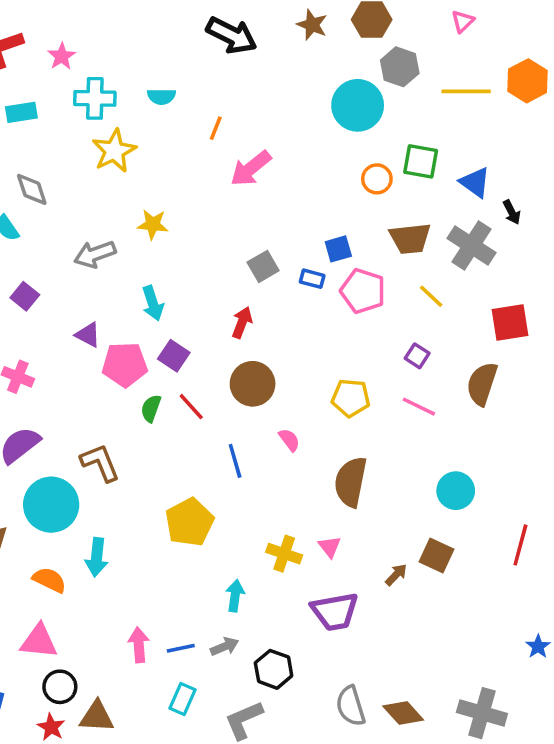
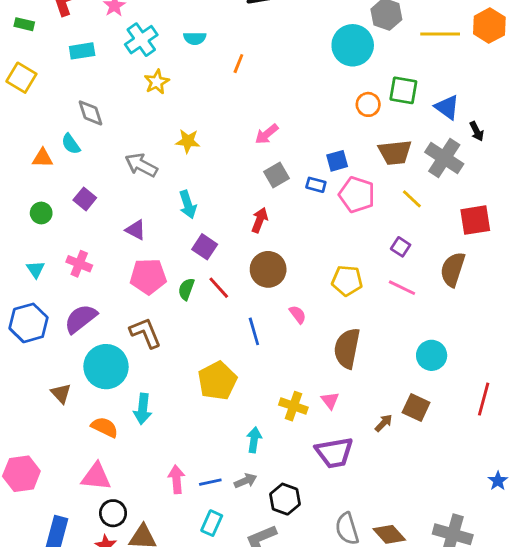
cyan cross: (95, 98) -> (141, 40), turned -36
yellow star: (114, 151) -> (157, 82), size x0.7
pink arrow: (251, 168) -> (267, 134), moved, size x0.7
gray arrow: (95, 254) -> (141, 165), turned 48
pink pentagon: (125, 365) -> (148, 276), moved

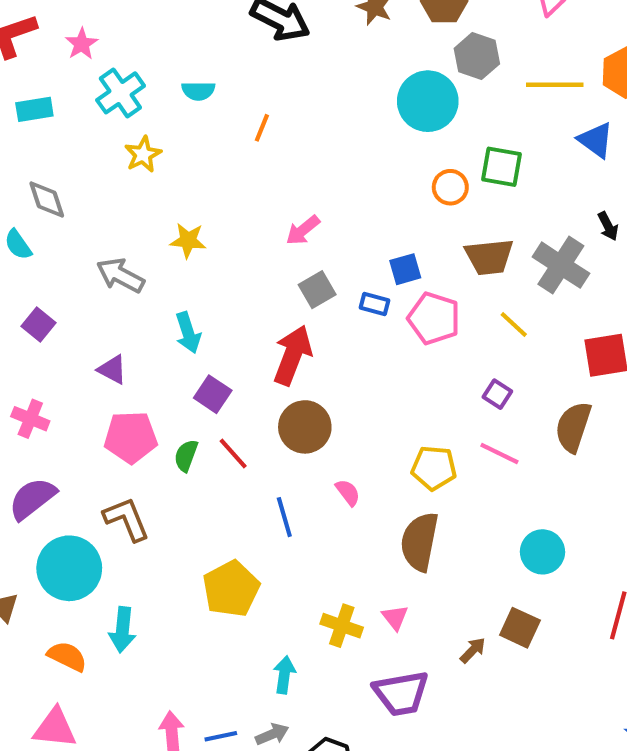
blue triangle: (447, 107) -> (596, 140), moved
red arrow: (260, 220) -> (293, 355), size x1.6
yellow pentagon: (347, 281) -> (434, 468), moved

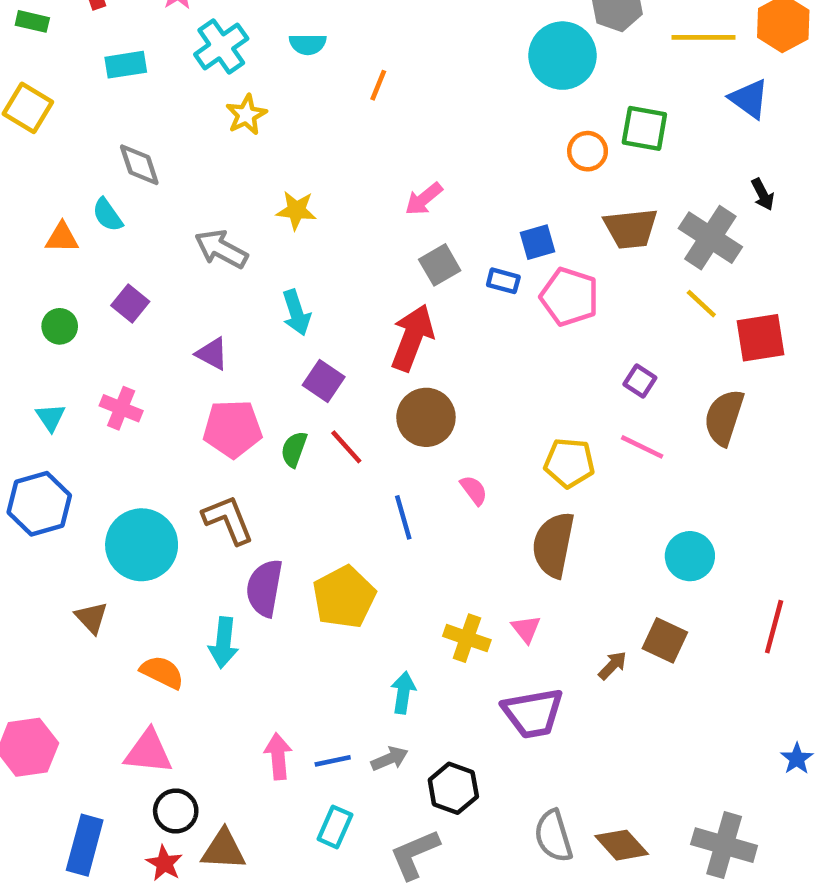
yellow line: (514, 324) -> (701, 304), moved
purple semicircle: (32, 499) -> (264, 588), moved, turned -42
cyan circle: (69, 568) -> (142, 545), moved

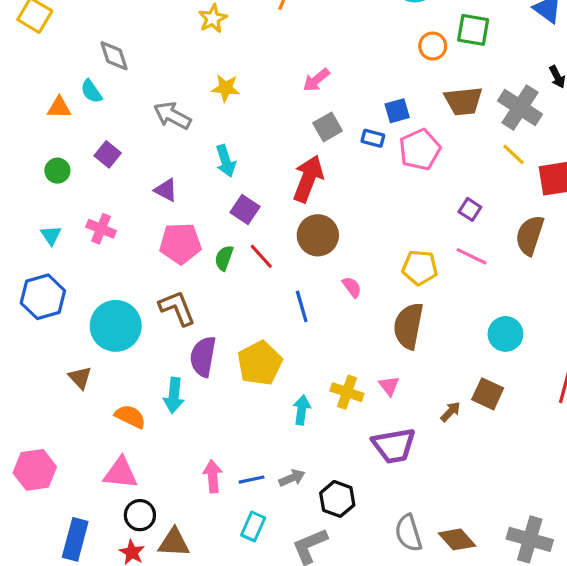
yellow star: (246, 115) -> (213, 19), moved
pink pentagon: (569, 297) -> (420, 150), turned 30
cyan arrow: (403, 693) -> (302, 410), moved

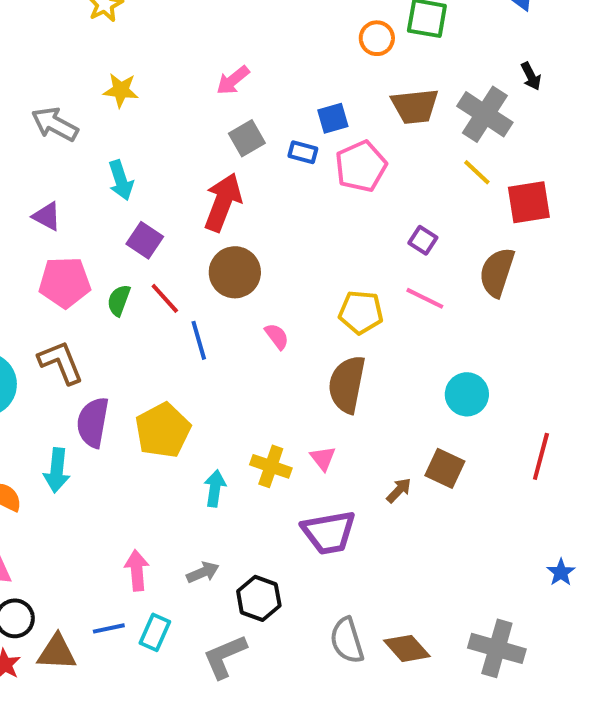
blue line: (302, 306) -> (199, 340), moved
pink arrow: (213, 476) -> (137, 570), moved
blue line: (252, 480) -> (109, 628), moved

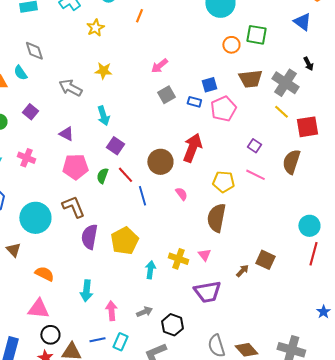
red arrow: (223, 202) -> (192, 148), moved
cyan circle: (467, 394) -> (309, 226), moved
cyan arrow: (57, 470) -> (86, 291), moved

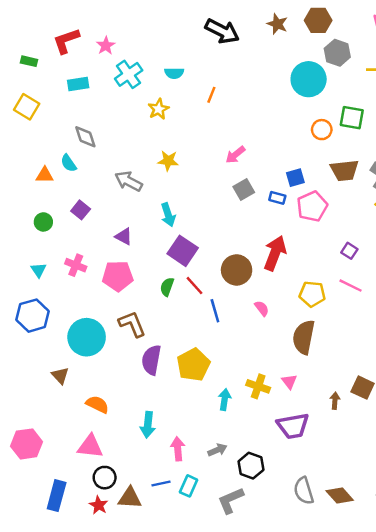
purple square: (115, 146) -> (183, 251), size x1.4
pink pentagon: (75, 167) -> (118, 276), moved
brown arrow: (242, 271) -> (335, 401), turned -40

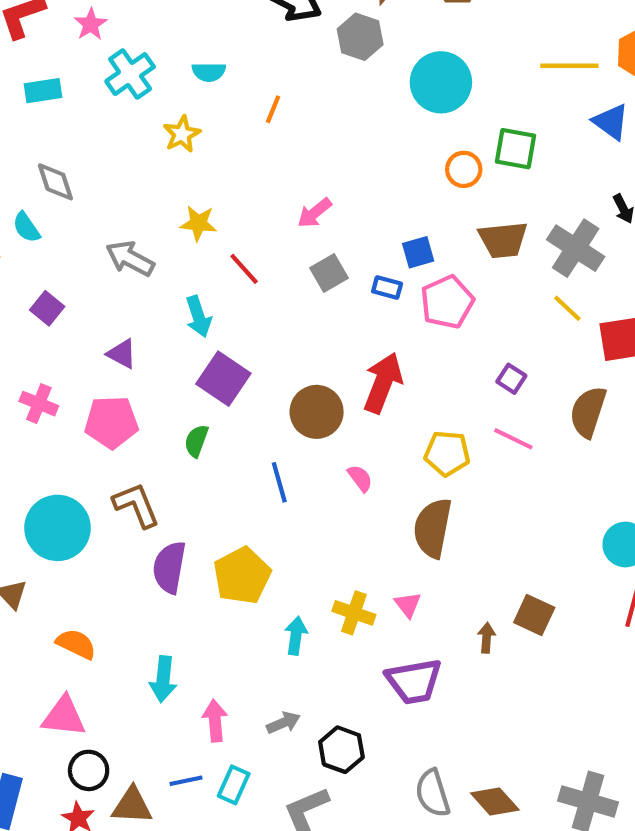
gray hexagon: (337, 53) -> (360, 37), moved
red line: (195, 286) -> (244, 269), moved

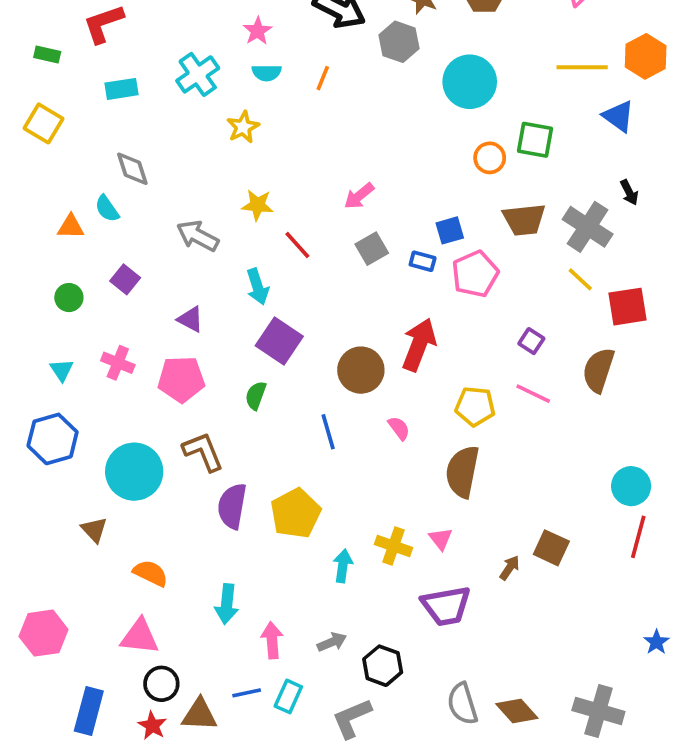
pink star: (91, 24) -> (258, 31), moved
orange line: (273, 109) -> (323, 78), moved
brown arrow: (487, 638) -> (510, 568), turned 30

